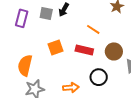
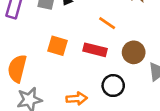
orange square: (56, 47) -> (58, 46), turned 35

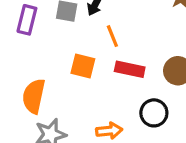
orange line: (107, 23) -> (112, 36), moved, turned 36

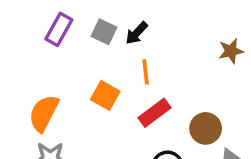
red rectangle: (130, 69) -> (154, 113), turned -64

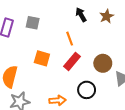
black arrow: (137, 33) -> (81, 15), moved, turned 120
orange line: (146, 72) -> (70, 39), moved

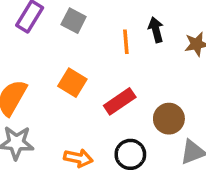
orange line: (70, 39) -> (126, 42), moved

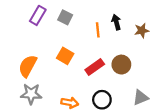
brown circle: (169, 119) -> (121, 65), moved

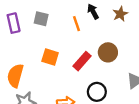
purple rectangle: (38, 15) -> (14, 23), turned -30

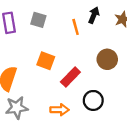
black arrow: (93, 11) -> (94, 15), turned 48
red rectangle: (82, 61) -> (70, 77), moved

